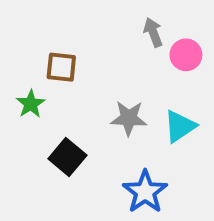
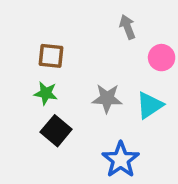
pink circle: (186, 55) -> (162, 58), moved
green star: (31, 104) -> (46, 93), moved, turned -30

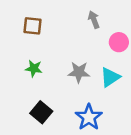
brown square: (51, 56) -> (33, 26), moved
black square: (56, 131) -> (41, 112), moved

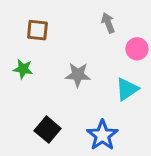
green star: (34, 68) -> (23, 69), moved
gray star: (79, 72) -> (78, 75), moved

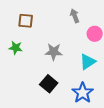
black square: (48, 130) -> (49, 84), moved
blue star: (102, 135) -> (83, 93), moved

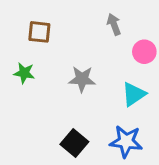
black square: (49, 84) -> (74, 143), moved
blue star: (83, 93) -> (126, 141), turned -30

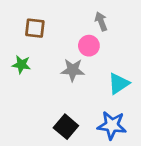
pink circle: (144, 52) -> (89, 46), moved

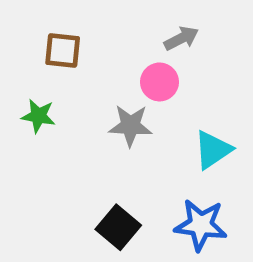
gray arrow: (101, 21) -> (181, 38), turned 84

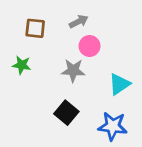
gray arrow: (181, 38) -> (79, 22), moved
black square: (118, 227) -> (66, 113), moved

